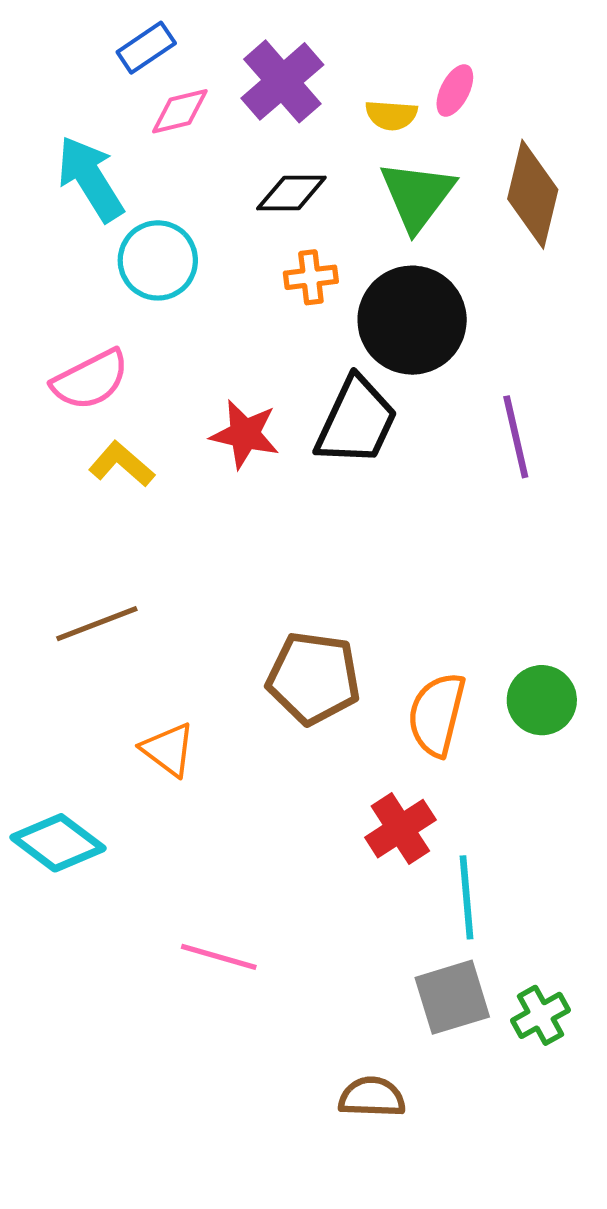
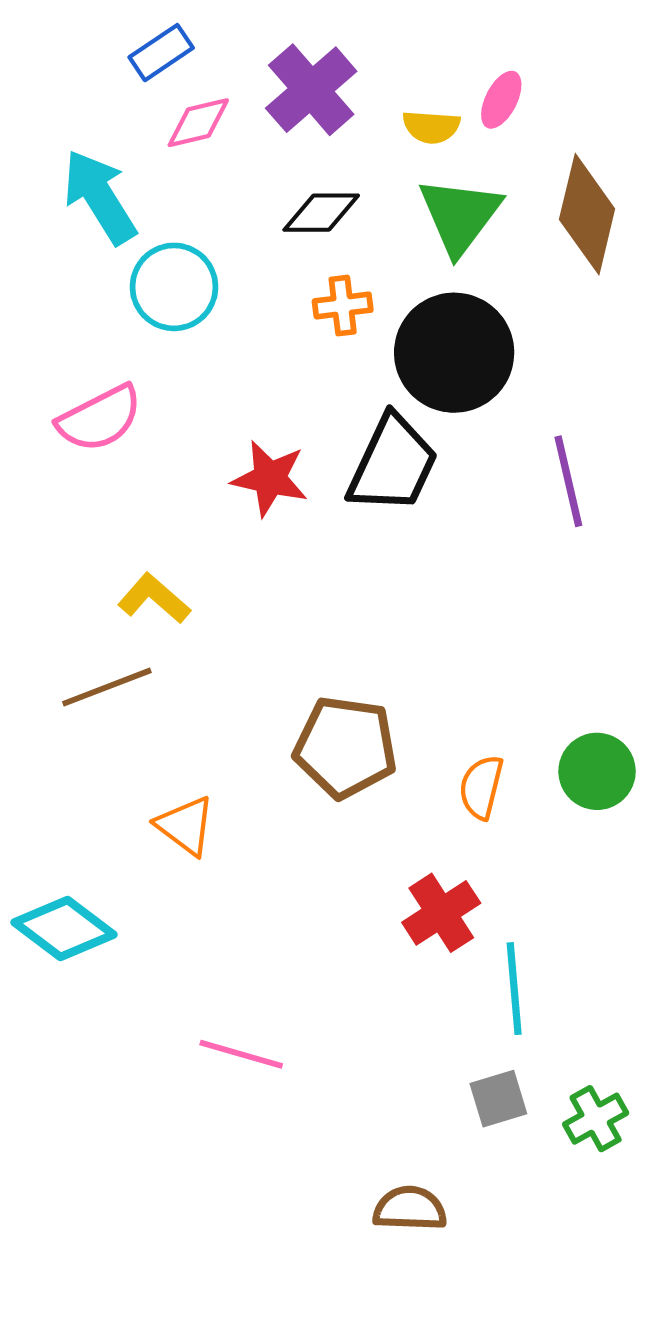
yellow L-shape: (122, 464) -> (154, 598), moved
orange semicircle: (437, 714) -> (481, 787), size x0.7
gray square: (452, 997) -> (498, 1099), size x0.7

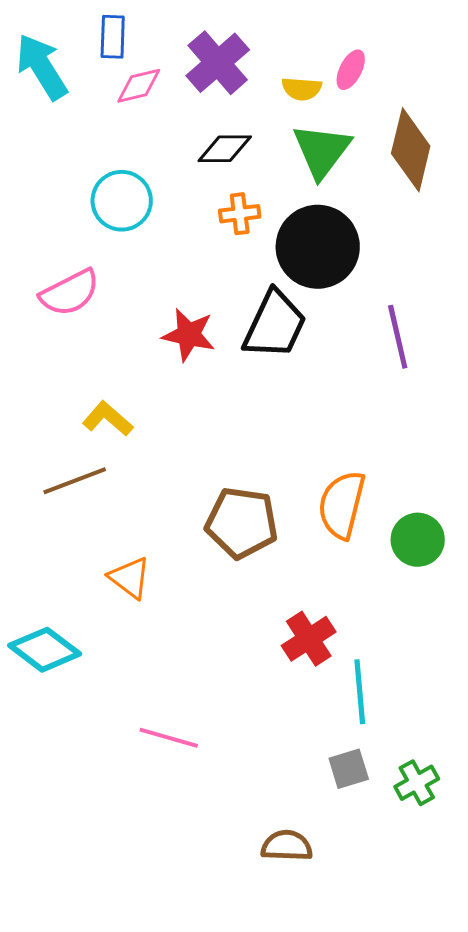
blue rectangle: (161, 53) -> (113, 37), turned -54
cyan arrow: (100, 197) -> (42, 67), moved
orange semicircle: (481, 787) -> (342, 505), moved, size x1.5

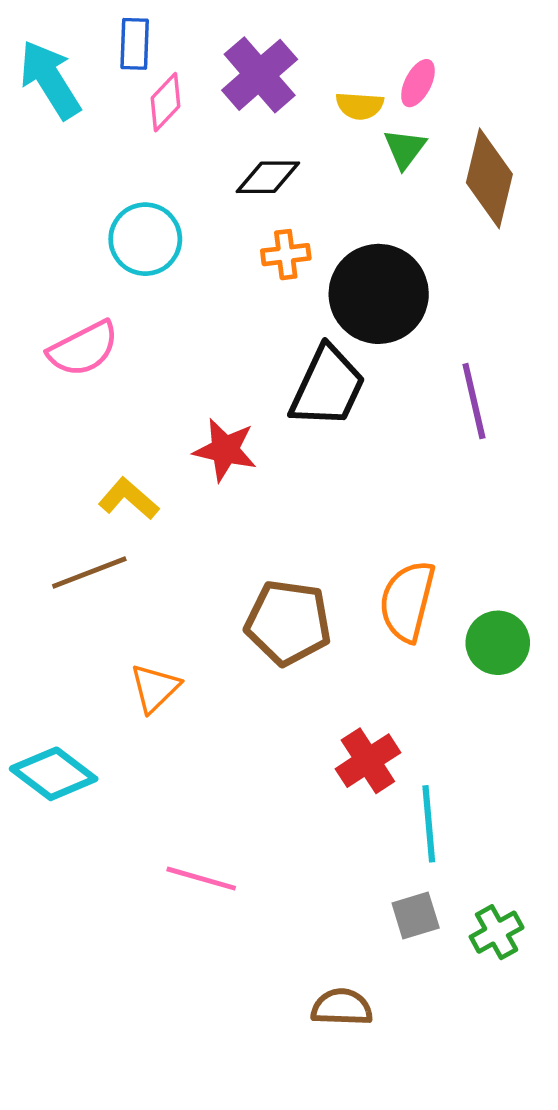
pink diamond: (139, 86) -> (166, 102), turned -33
green triangle: (322, 151) -> (405, 149), moved, size x0.6
red star: (189, 335) -> (225, 450), moved
orange triangle: (130, 578) -> (155, 688), turned 39

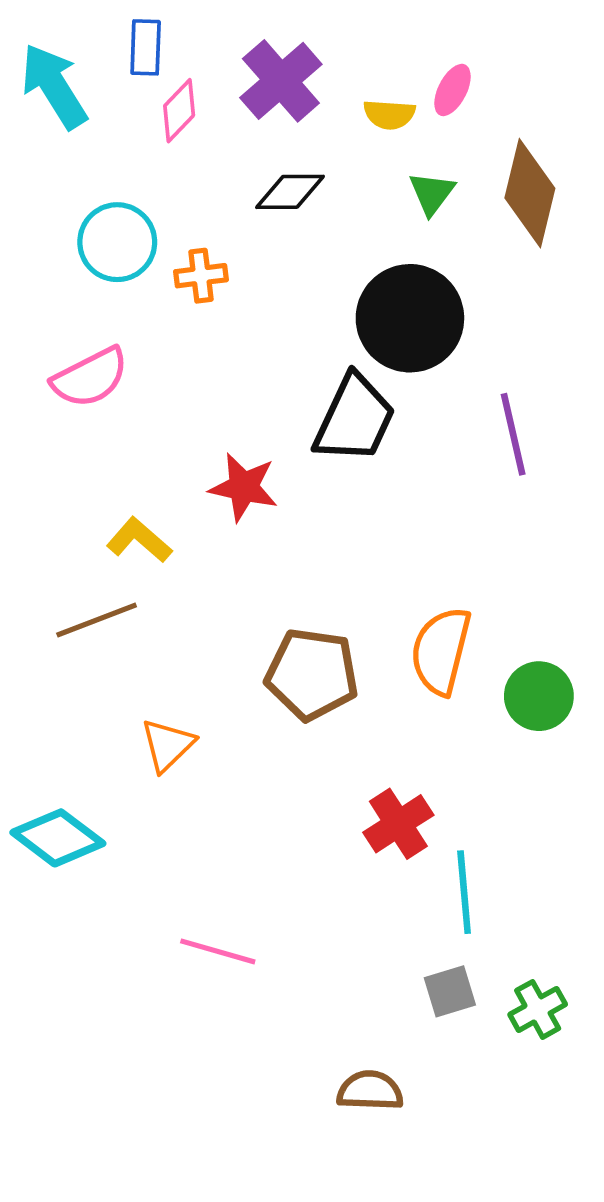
green triangle: (405, 149) -> (432, 193), moved
cyan circle: (145, 239) -> (117, 242), moved
orange cross: (286, 255) -> (201, 276), moved

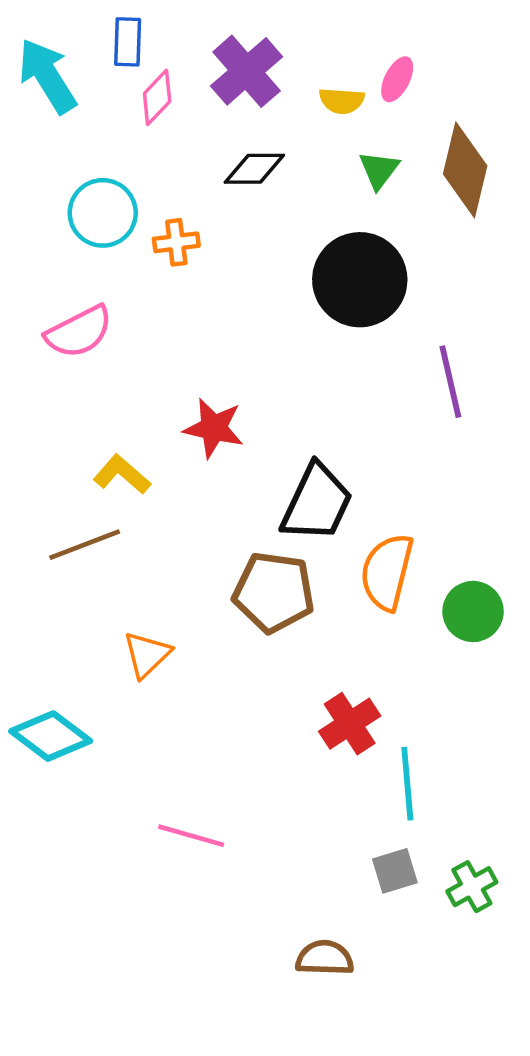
black trapezoid: (354, 419) -> (317, 503), moved

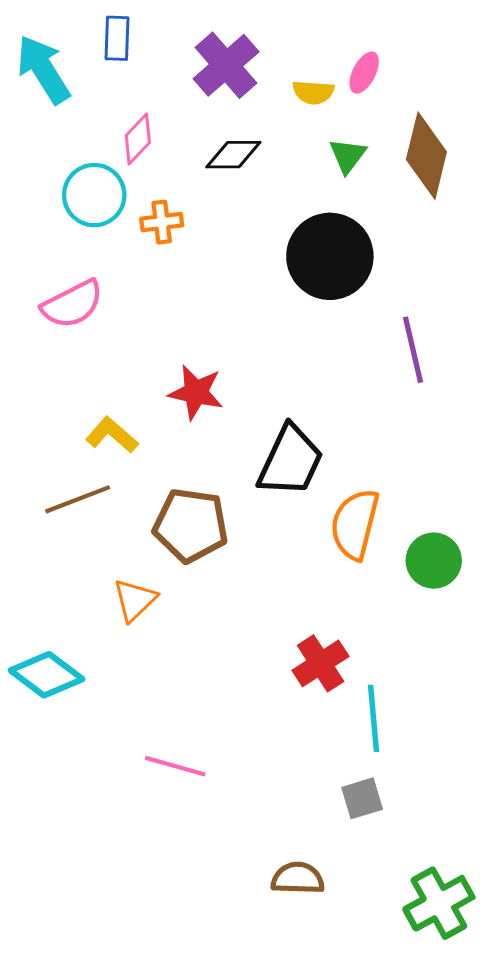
pink diamond: (157, 97) -> (138, 139), moved
brown pentagon: (274, 592) -> (191, 525), moved
green cross: (472, 887) -> (439, 903), moved, size x1.5

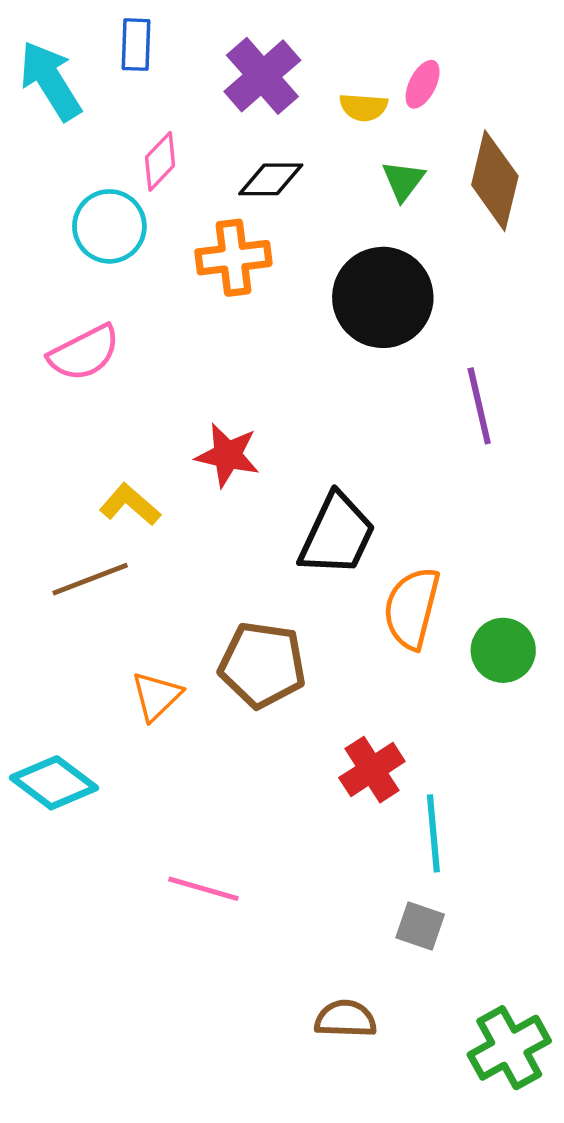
orange cross: (162, 222) -> (233, 258), moved, size x1.5
brown pentagon: (191, 525) -> (262, 665), moved
gray square: (362, 798) -> (420, 926), turned 36

